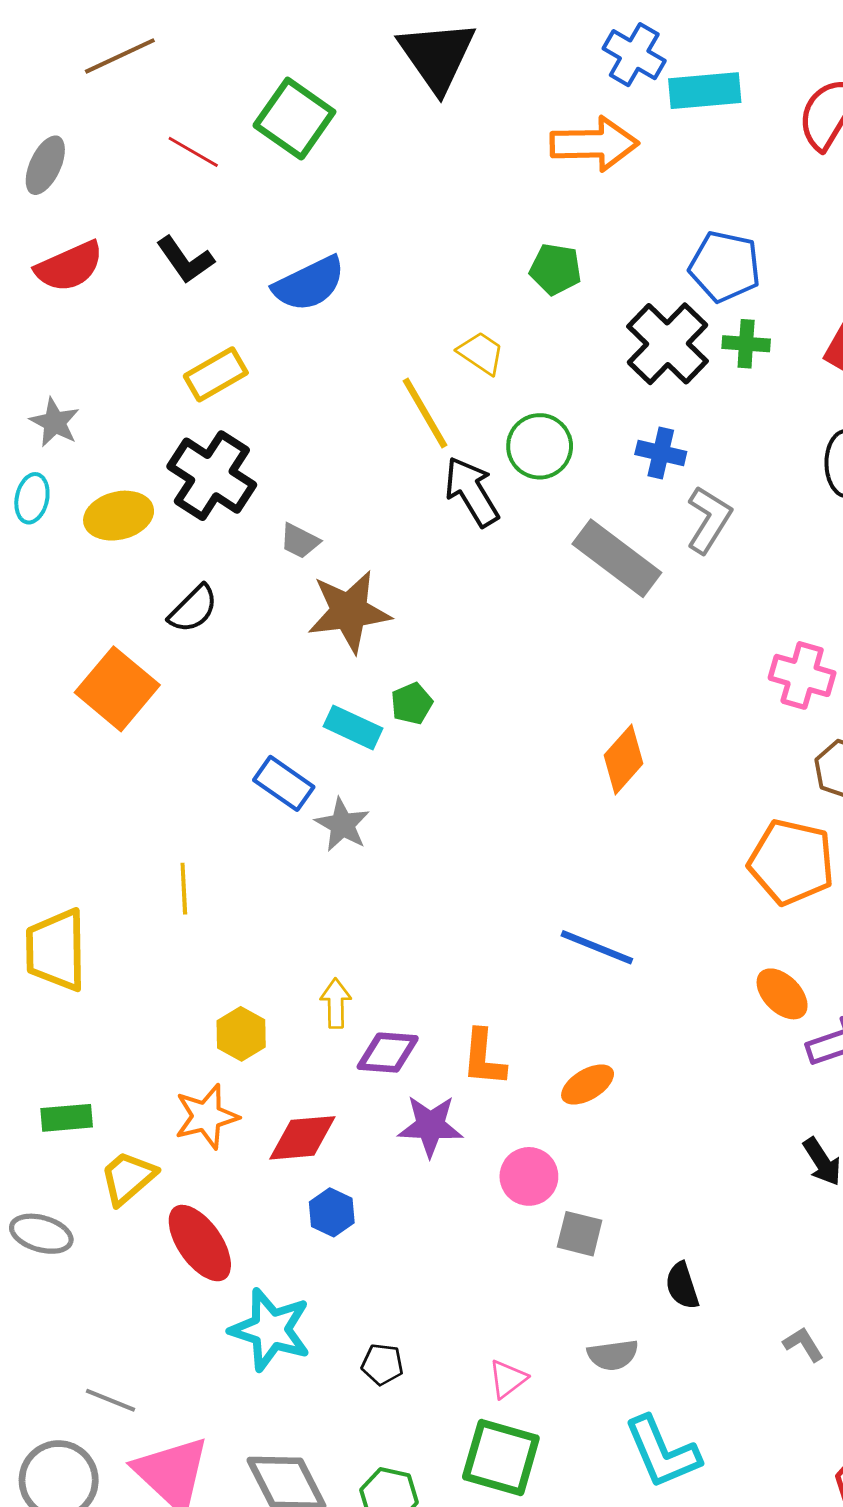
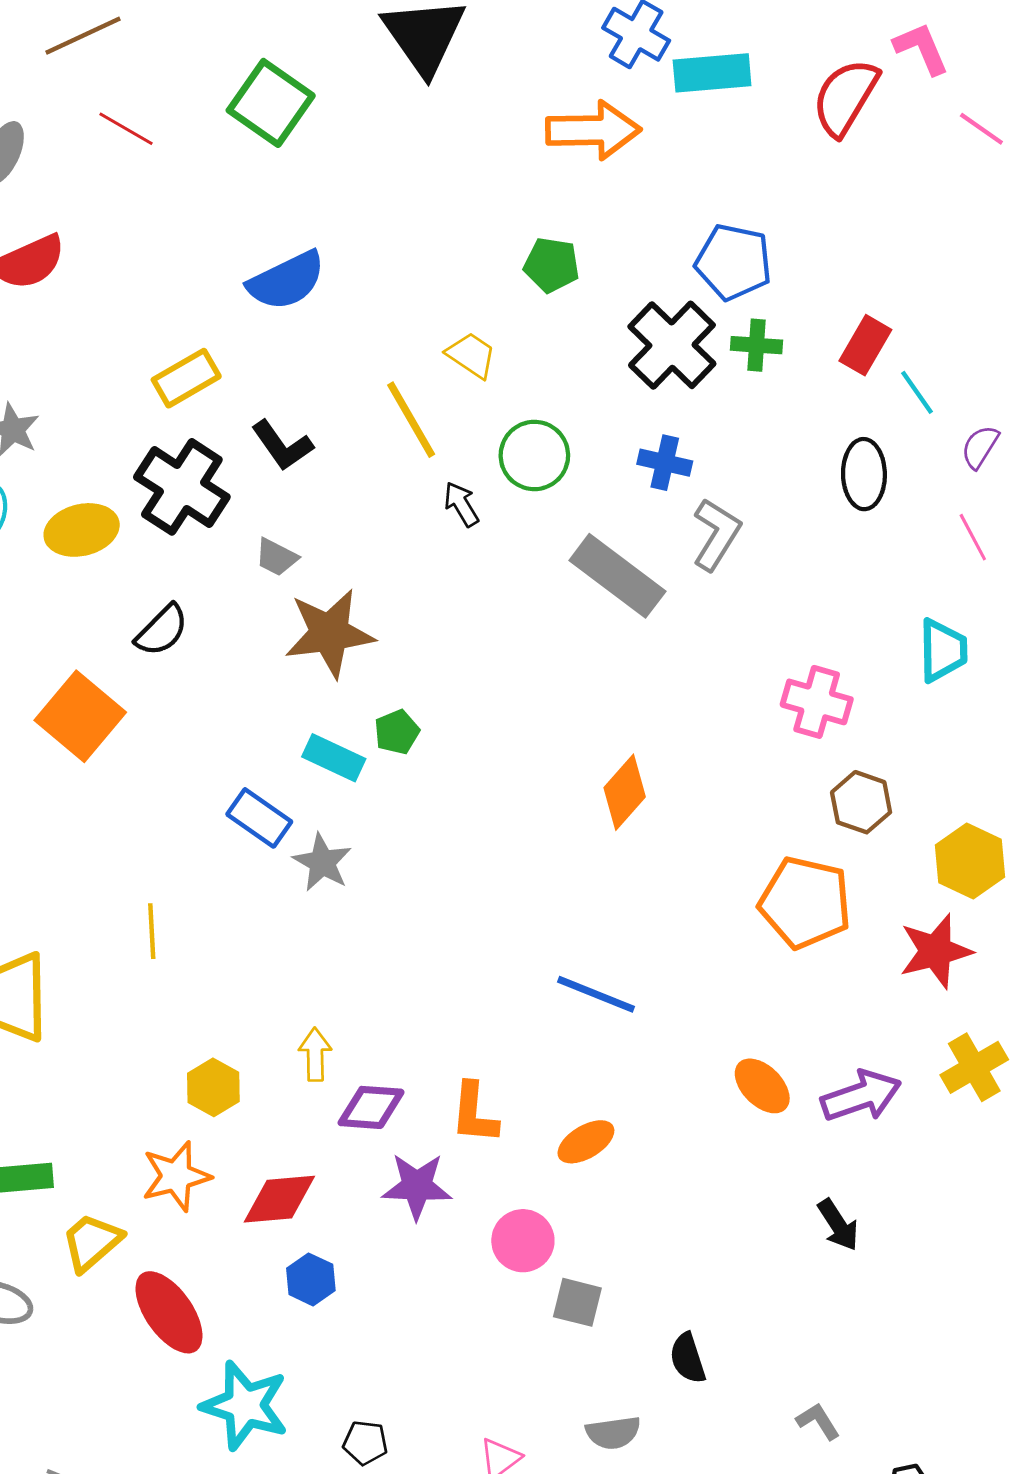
red line: (193, 152) -> (126, 129), moved
black L-shape: (185, 260) -> (282, 445), moved
black arrow: (472, 492) -> (461, 504), size x0.6
orange ellipse: (782, 994) -> (762, 1086), moved

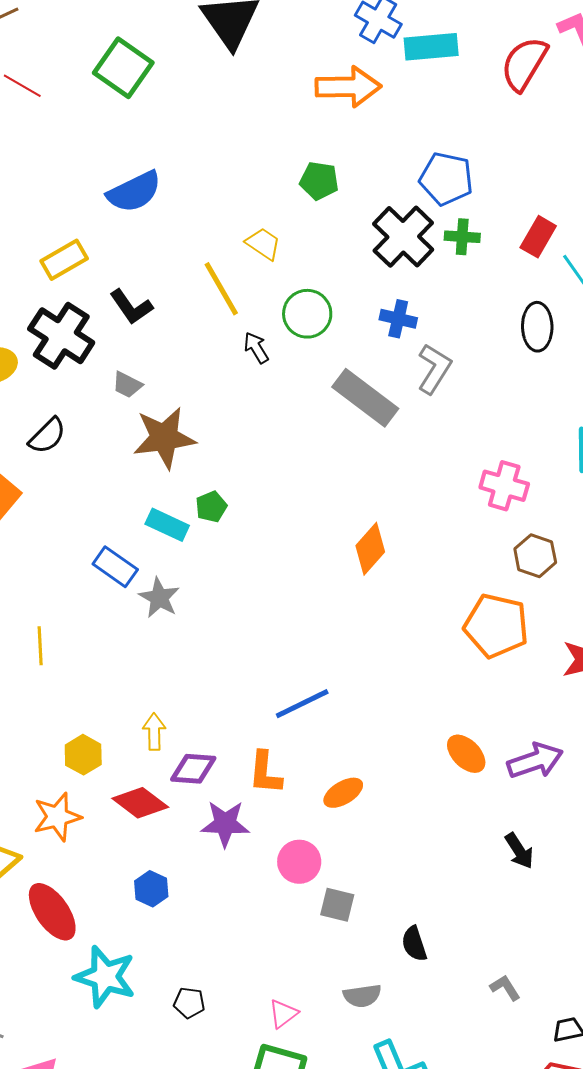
blue line: (596, 994) -> (302, 704), moved, turned -48
red diamond: (279, 1199) -> (140, 803), moved, turned 42

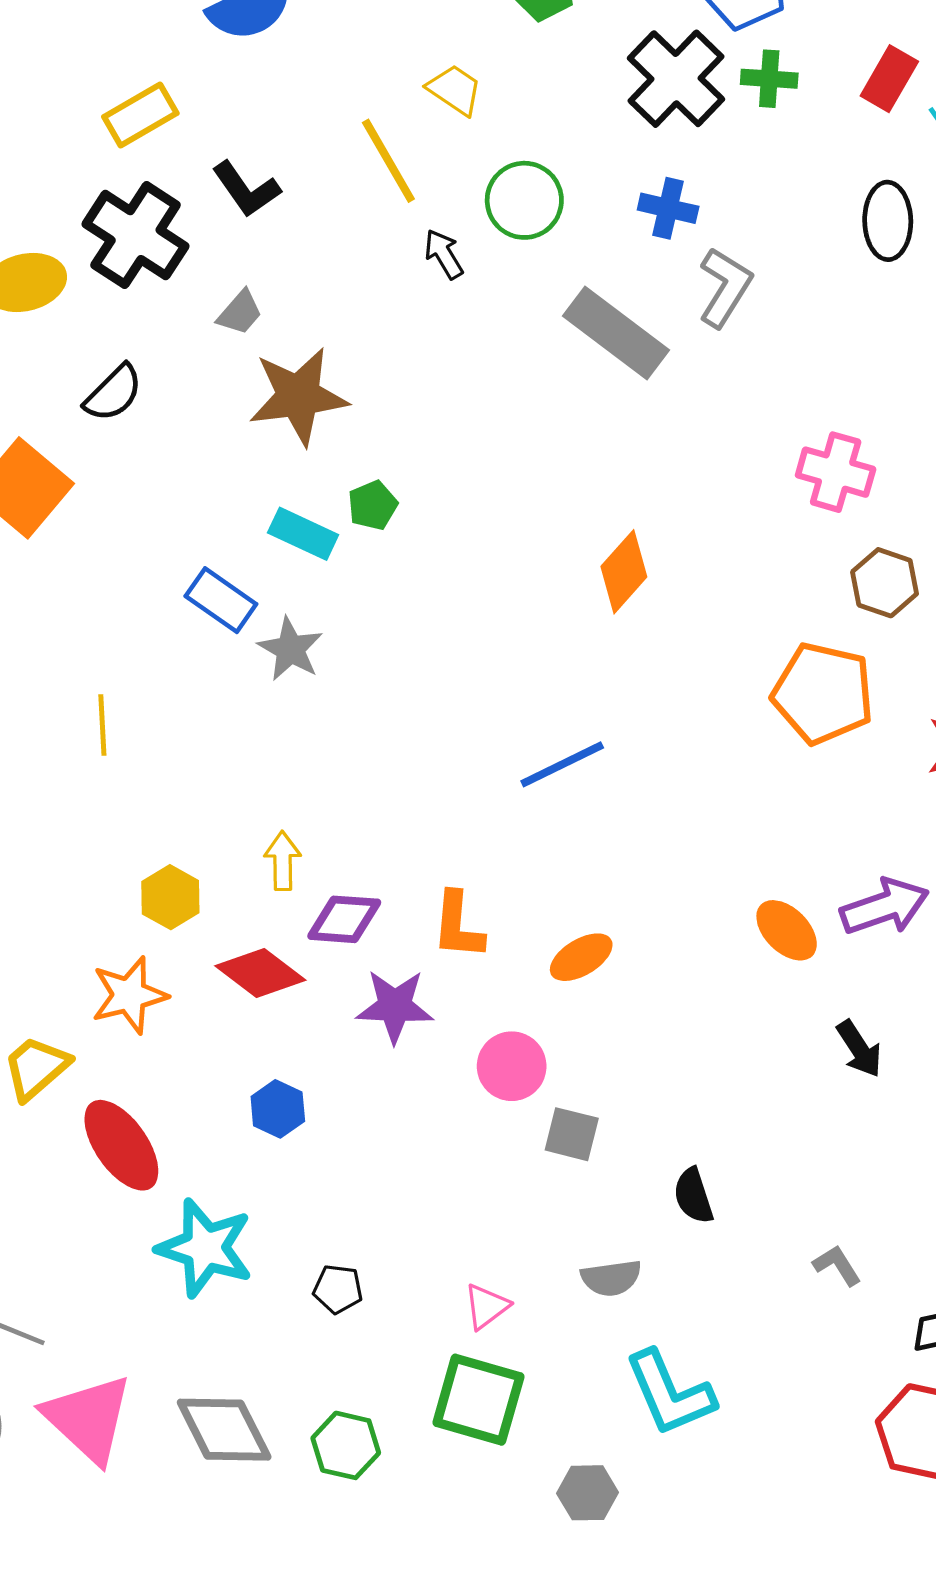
gray trapezoid: (127, 385) -> (240, 313), turned -76
blue line: (302, 704) -> (562, 764), moved
orange ellipse: (466, 754) -> (787, 930), moved

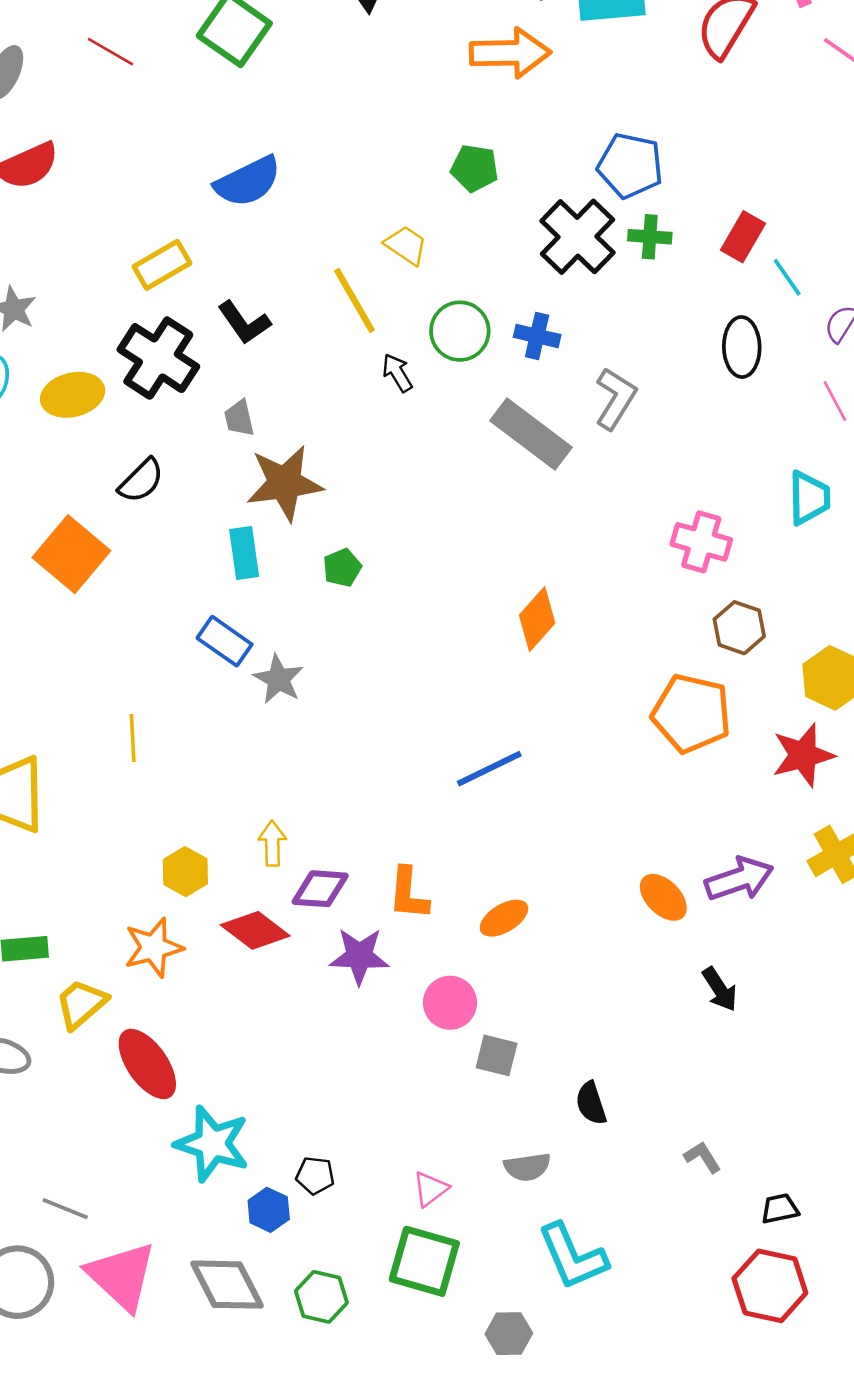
blue cross: (668, 208) -> (537, 336), moved
gray trapezoid: (240, 313) -> (239, 418), turned 126
cyan rectangle: (303, 534) -> (244, 553), moved, turned 57
blue hexagon: (278, 1109) -> (269, 1210), moved

